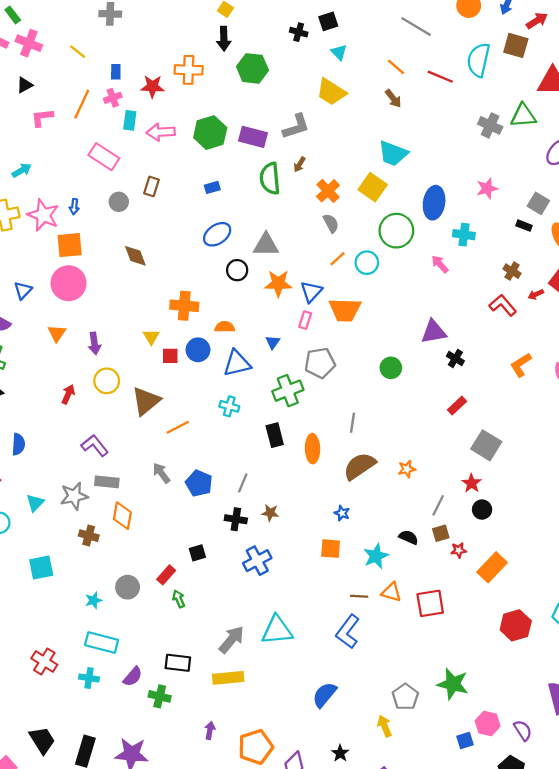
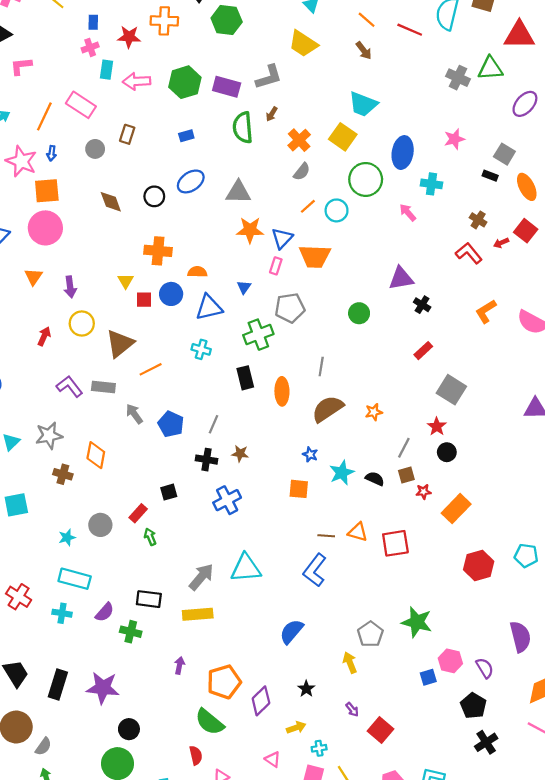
orange line: (82, 104) -> (44, 116), moved
gray semicircle: (331, 223) -> (302, 172), turned 66
black circle: (237, 270) -> (154, 196), moved
gray rectangle: (107, 482) -> (103, 387), moved
cyan star: (376, 556) -> (342, 473), moved

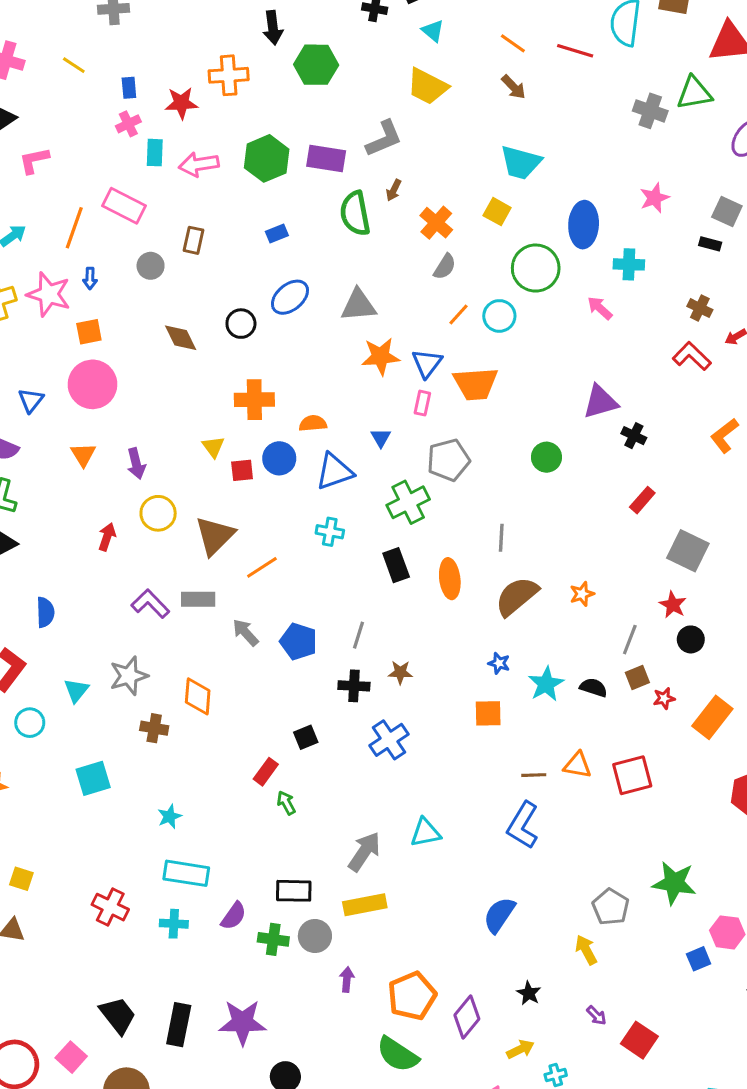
yellow square: (343, 137) -> (497, 212), size x0.7
orange square: (47, 191) -> (89, 332), size x0.7
gray circle: (100, 525) -> (315, 936), moved
cyan triangle: (246, 568) -> (425, 833), size x0.7

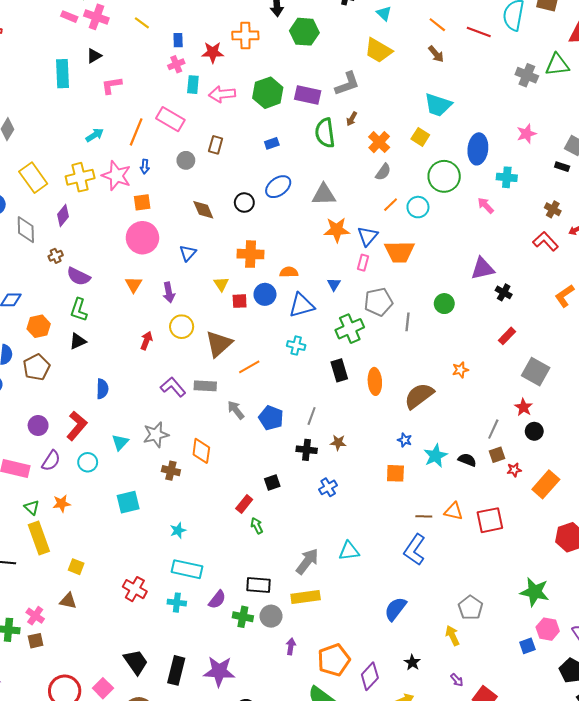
blue triangle: (31, 400) -> (188, 253), moved
gray line: (501, 538) -> (408, 322), moved
orange star: (582, 594) -> (460, 370), moved
blue cross: (389, 740) -> (328, 487), size x0.7
green star: (674, 883) -> (535, 592), moved

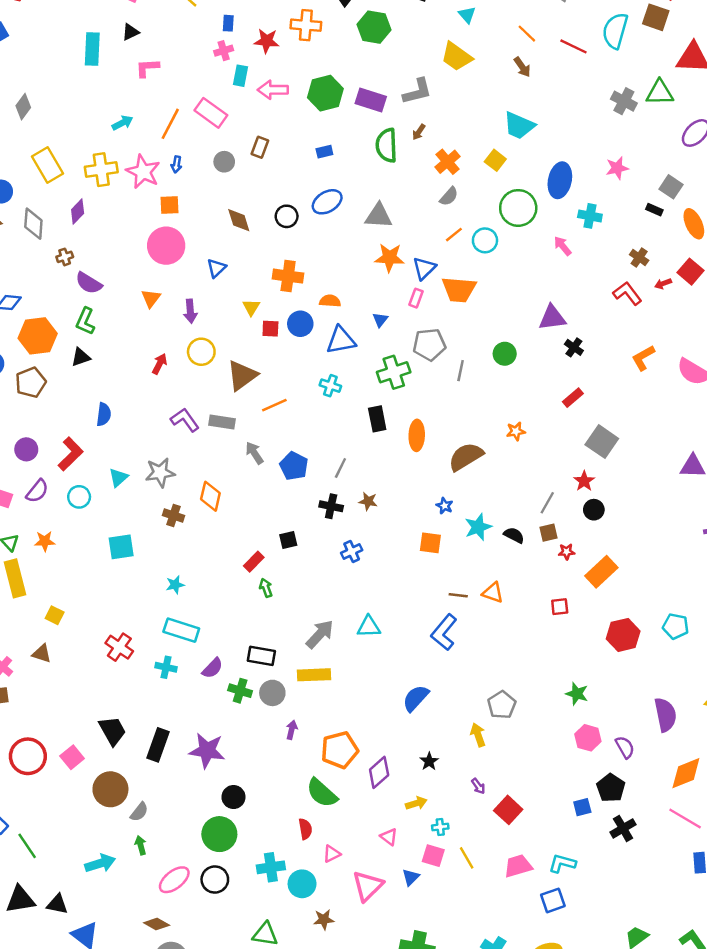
orange hexagon: (39, 326) -> (38, 336), size x1.4
red square: (490, 520) -> (560, 607), moved, size x0.6
green star: (535, 592) -> (577, 694), size x0.7
blue square: (527, 646) -> (582, 807), moved

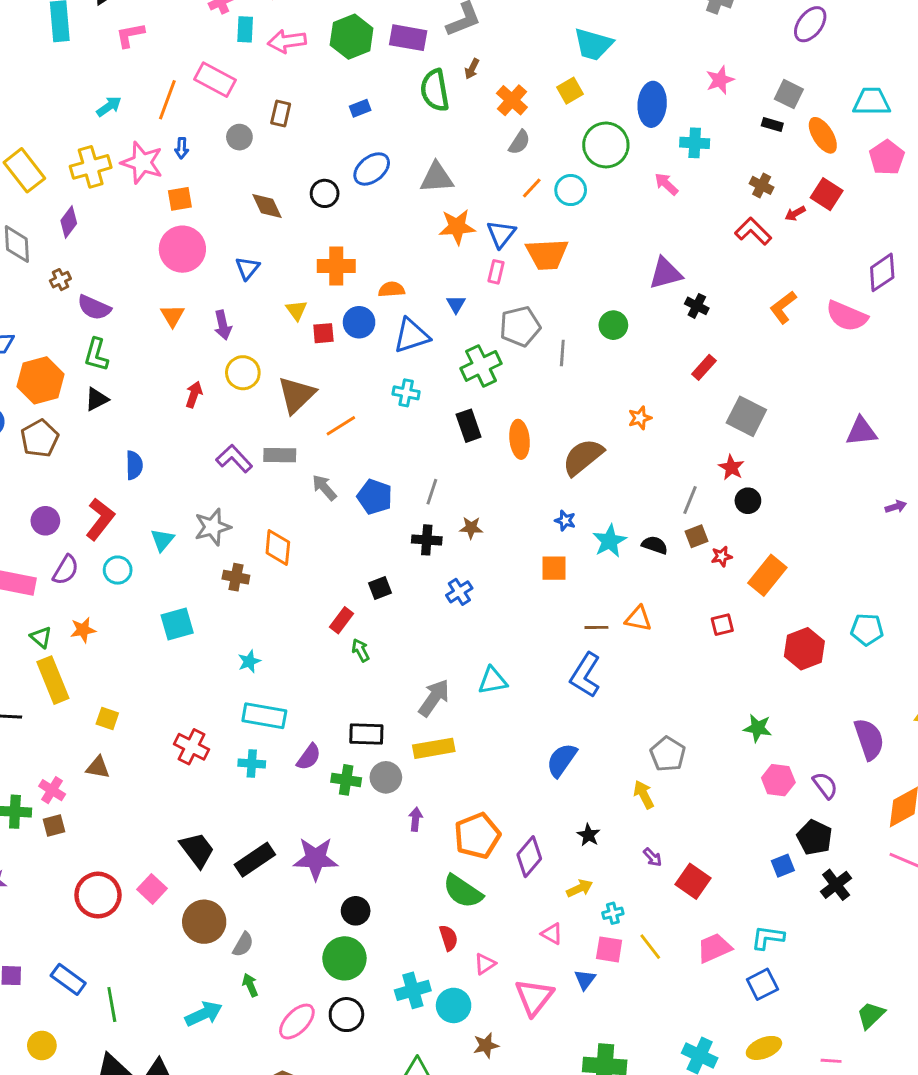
yellow square: (495, 160) -> (570, 91), turned 30
black rectangle: (158, 745) -> (255, 860), turned 44
green line: (27, 846) -> (112, 1004), turned 32

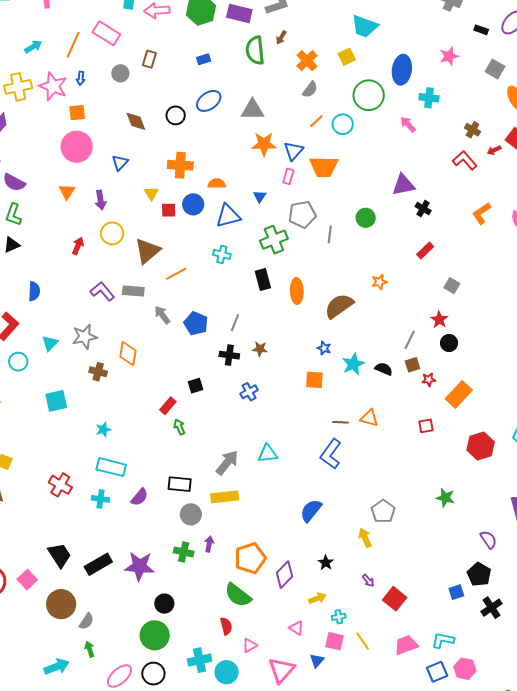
black rectangle: (772, 125) -> (481, 30), moved
gray square: (746, 416) -> (452, 286), size x0.6
green cross: (346, 780) -> (184, 552), moved
pink hexagon: (778, 780) -> (465, 669), moved

